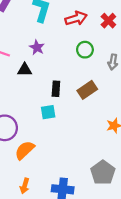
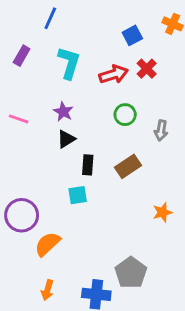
red cross: (108, 21) -> (147, 69), moved
black triangle: (25, 70) -> (66, 139), moved, turned -32
gray pentagon: (103, 173) -> (131, 273), moved

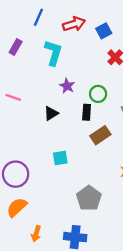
red arrow: (114, 74) -> (74, 24), moved
purple star: (63, 112) -> (67, 86), moved
black rectangle: (88, 165) -> (87, 112), moved
orange semicircle: (47, 244) -> (17, 207), moved
gray pentagon: (131, 273) -> (89, 198), moved

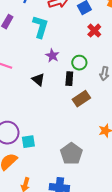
black triangle: (51, 113) -> (38, 80), turned -48
cyan square: (60, 158) -> (28, 142), moved

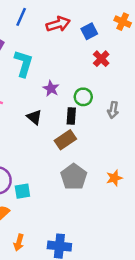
cyan L-shape: (40, 27) -> (24, 63), moved
brown rectangle: (81, 99) -> (65, 140), moved
gray pentagon: (71, 154) -> (74, 177), moved

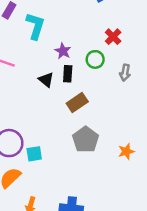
red cross: (101, 59) -> (113, 37), moved
black rectangle: (71, 116) -> (68, 74), moved
orange star: (114, 178) -> (126, 151), moved

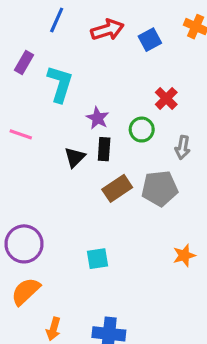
black triangle: (46, 80) -> (75, 157), turned 35
gray pentagon: (86, 139) -> (160, 188), moved, turned 30
cyan square: (34, 154) -> (98, 259), moved

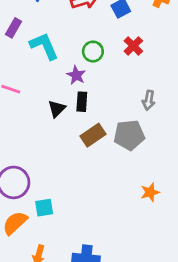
cyan L-shape: (60, 84) -> (44, 46), turned -40
red cross: (166, 98) -> (133, 46), moved
green circle: (142, 130) -> (93, 52), moved
cyan square: (98, 259) -> (44, 208), moved

